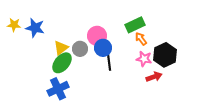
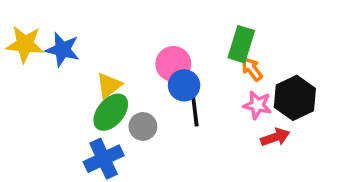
yellow star: (14, 25) -> (25, 44), size x1.5
green rectangle: (135, 25) -> (241, 44), turned -48
gray circle: (80, 49) -> (143, 126), moved

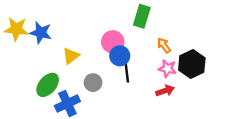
green rectangle: (241, 44) -> (142, 16), moved
green ellipse: (111, 112) -> (48, 85), moved
red arrow: (275, 137) -> (165, 91), moved

